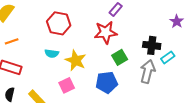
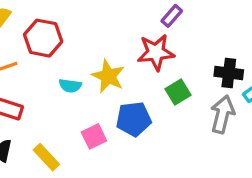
red hexagon: (59, 23) -> (43, 38), moved
yellow star: (76, 60) -> (108, 76), moved
blue pentagon: (107, 82) -> (134, 119), moved

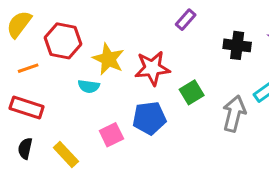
red star: (156, 52) -> (152, 68), moved
black cross: (229, 73) -> (237, 45), moved
yellow star: (108, 76) -> (108, 59), moved

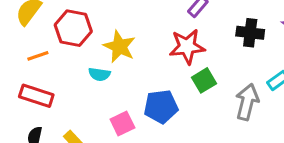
red star: (152, 68) -> (187, 47), moved

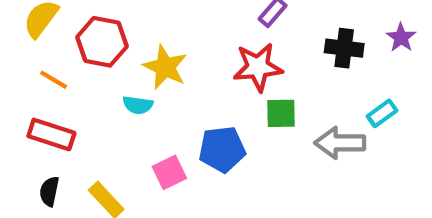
orange line: (38, 56) -> (54, 80), turned 50
green square: (204, 80) -> (281, 113), turned 30
gray arrow: (247, 102) -> (340, 143), turned -104

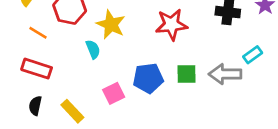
cyan semicircle: (138, 105) -> (93, 49), turned -120
green square: (281, 113) -> (187, 74), moved

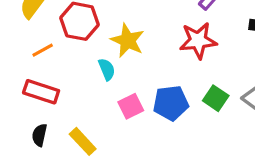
orange line: (38, 33) -> (43, 50), turned -60
green square: (187, 74) -> (216, 98), turned 35
pink square: (114, 93) -> (131, 106), moved

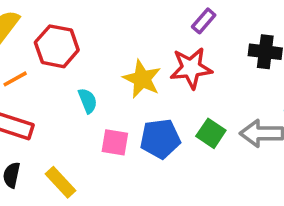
yellow star: (128, 41) -> (142, 79), moved
pink square: (131, 106) -> (115, 142), turned 35

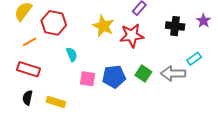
yellow star: (142, 79) -> (103, 26), moved
yellow rectangle: (60, 182) -> (56, 102), turned -30

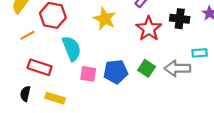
red star: (132, 36) -> (149, 29), moved, turned -30
cyan semicircle: (72, 54) -> (72, 49), size x1.6
cyan rectangle: (194, 59) -> (200, 53), turned 32
red rectangle: (28, 69) -> (40, 67), moved

